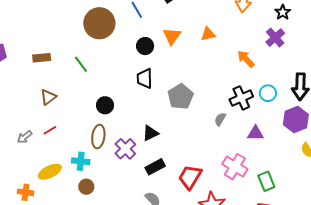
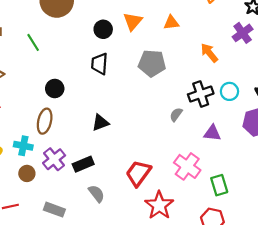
gray pentagon: (181, 97) -> (152, 63), moved, turned 30
purple cross: (125, 149) -> (54, 159), moved
black rectangle: (155, 167) -> (83, 164), moved

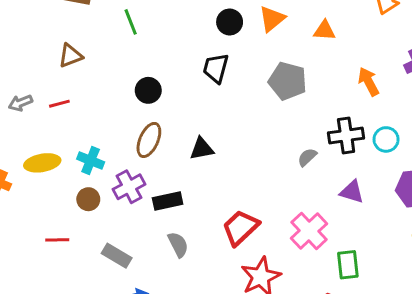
brown ellipse: (45, 121) -> (149, 140), moved

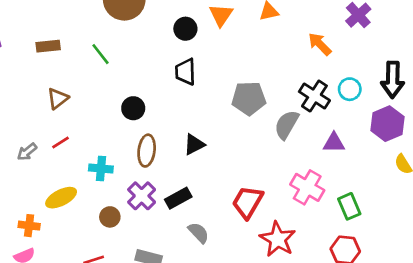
gray pentagon: (288, 81) -> (249, 98), moved
black cross: (346, 135) -> (314, 96), turned -32
gray semicircle: (307, 157) -> (287, 125), size x1.6
cyan cross: (91, 160) -> (101, 168), moved

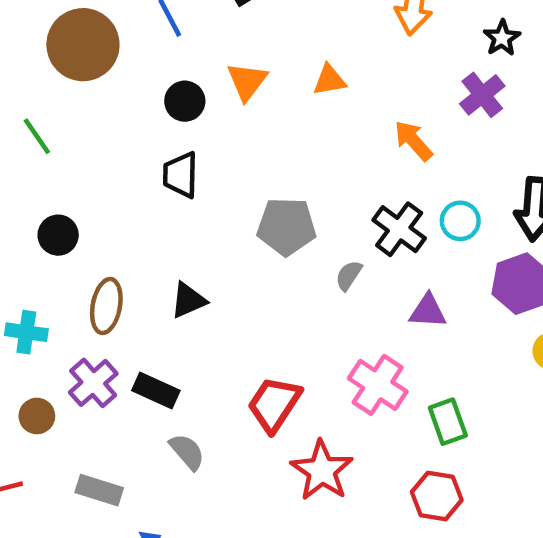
black circle: (133, 108) -> (58, 235), moved
gray semicircle: (287, 125) -> (349, 275), size x0.6
black rectangle: (178, 198) -> (156, 391), turned 50

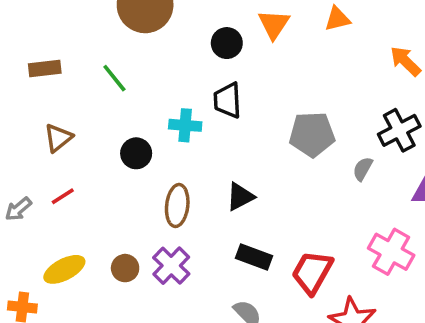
black cross: (399, 229) -> (399, 130), turned 30
cyan cross: (26, 332) -> (185, 125), moved
black rectangle: (156, 391) -> (254, 257), moved
brown circle: (37, 416) -> (125, 268), moved

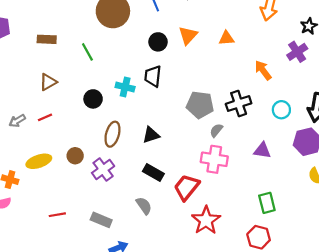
black cross: (399, 130) -> (239, 104), moved
gray semicircle: (363, 169) -> (216, 130), moved
pink cross: (391, 252) -> (214, 159), moved, turned -30
brown circle: (125, 268) -> (75, 156), moved

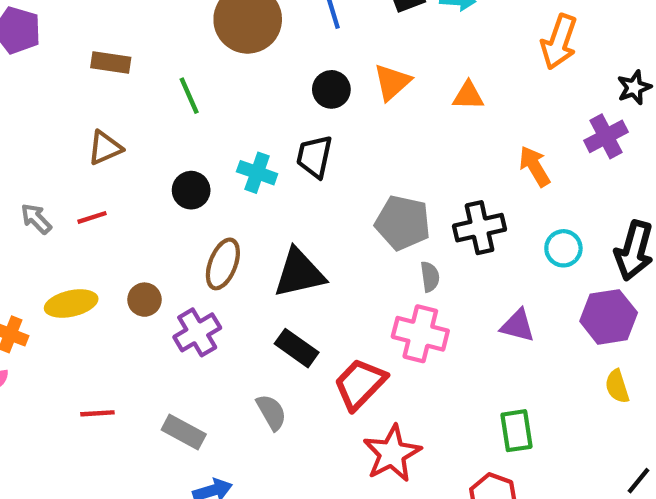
gray arrow: (17, 121) -> (36, 219), turned 70
gray semicircle: (216, 130) -> (430, 277), turned 128
black triangle: (151, 135) -> (299, 273), size x1.5

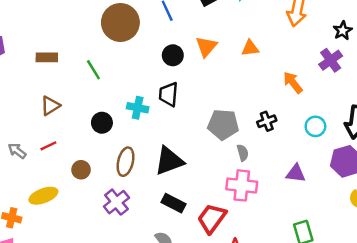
black cross: (480, 228) -> (267, 121), size x0.7
brown circle: (144, 300) -> (81, 170), moved

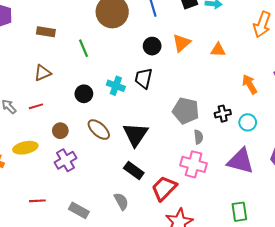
cyan circle: (315, 126) -> (248, 122), moved
black triangle: (169, 161) -> (136, 134), turned -44
brown ellipse: (126, 162) -> (99, 130), turned -70
purple triangle: (296, 173) -> (241, 161), size x1.6
purple cross: (116, 202) -> (65, 160), moved

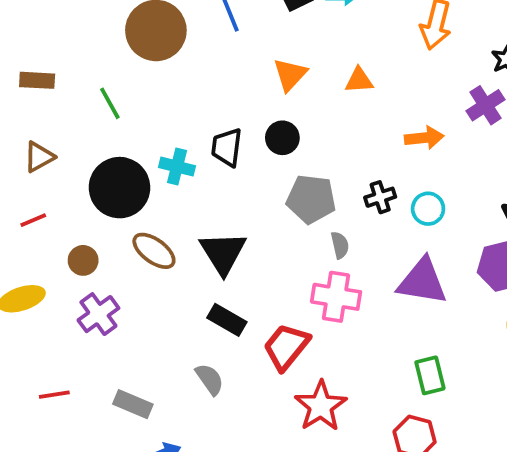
black circle: (152, 46) -> (282, 138), moved
orange arrow: (250, 84) -> (424, 138), turned 120
black circle: (84, 94) -> (119, 188), size x1.8

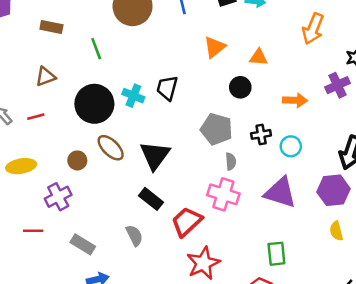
black circle: (282, 138) -> (240, 87), moved
brown circle: (83, 260) -> (77, 160), moved
purple cross: (98, 314) -> (58, 197), moved

